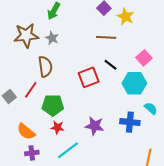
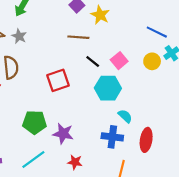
black line: (110, 65) -> (93, 62), moved
green pentagon: (53, 105) -> (35, 122), moved
blue cross: (130, 122) -> (112, 137), moved
red star: (57, 128) -> (75, 162), moved

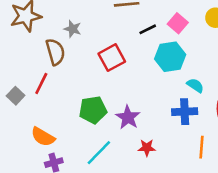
gray star: (19, 36) -> (73, 29), moved
black line: (93, 62) -> (148, 29), turned -56
purple star: (63, 134) -> (128, 117), turned 30

